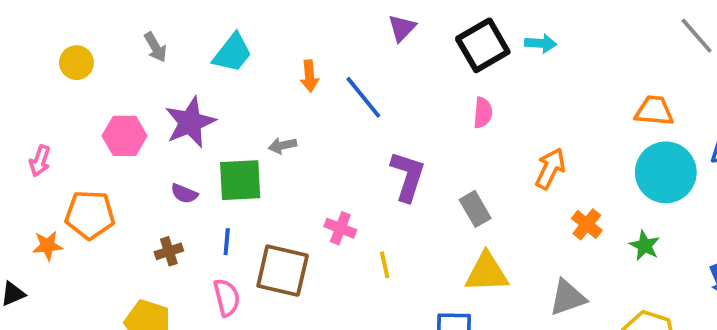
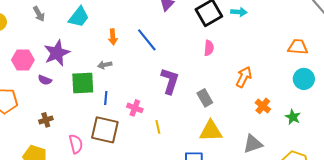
orange arrow: (309, 76) -> (113, 37), moved
cyan circle: (666, 172) -> (304, 79), size x0.7
purple semicircle: (184, 194) -> (45, 80), moved
blue line: (227, 242) -> (106, 98), moved

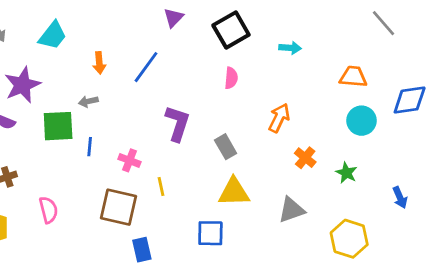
cyan arrow: (239, 12) -> (290, 48), moved
blue line: (147, 40) -> (146, 67), turned 75
brown square: (105, 130) -> (118, 207), moved

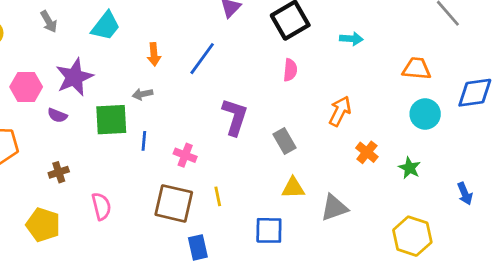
yellow line: (161, 187) -> (218, 196), moved
yellow triangle: (234, 192) -> (293, 188), size x0.7
gray triangle: (291, 210) -> (334, 208), moved

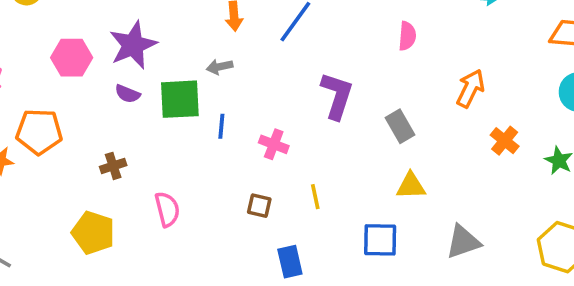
purple semicircle: (57, 115) -> (128, 94), moved
brown square: (174, 203) -> (259, 206), size x0.5
gray triangle: (334, 208) -> (463, 242), moved

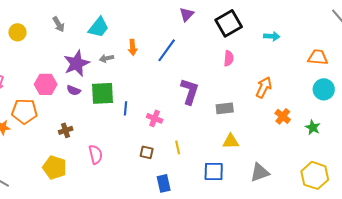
pink hexagon: (72, 58) -> (46, 84), moved
gray arrow: (220, 67) -> (107, 58), moved
gray rectangle: (400, 126) -> (225, 108), turned -66

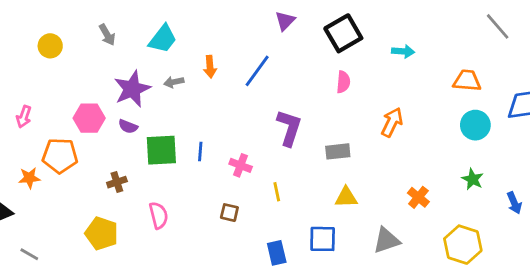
green square: (103, 93) -> (161, 150), moved
orange cross: (283, 116) -> (418, 197), moved
green star: (313, 127) -> (473, 179), moved
yellow line: (178, 147) -> (277, 192), moved
blue rectangle: (164, 183) -> (277, 253), moved

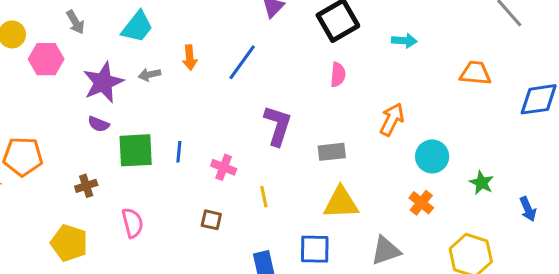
pink hexagon: (89, 118) -> (46, 59), moved
cyan circle: (475, 125) -> (432, 156), moved
yellow triangle: (346, 197) -> (341, 203), size x1.4

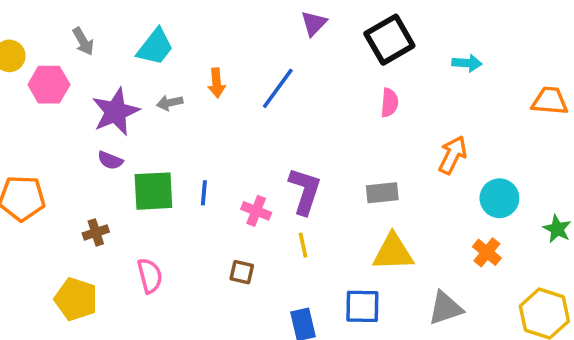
purple L-shape: (278, 126) -> (305, 191), moved

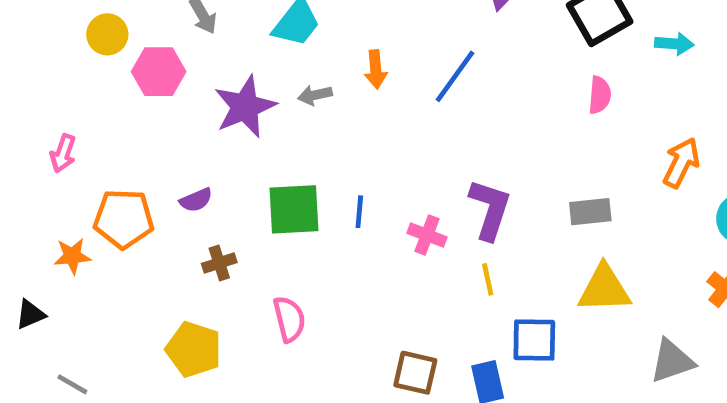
cyan arrow: (467, 63) -> (674, 44), moved
purple semicircle: (110, 160) -> (196, 200), moved, turned -45
brown square: (242, 272) -> (415, 373), moved, size x1.4
blue square: (362, 306) -> (534, 340), moved

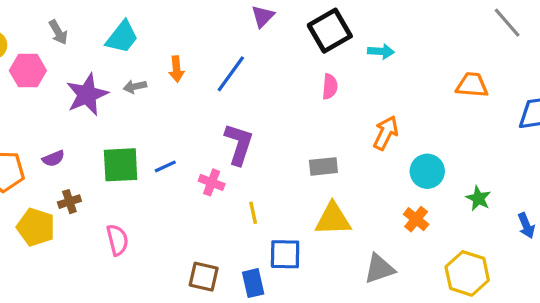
purple L-shape: (490, 209) -> (239, 144), moved
blue line: (359, 212) -> (165, 166), turned 60
yellow pentagon: (194, 349) -> (36, 227), moved

